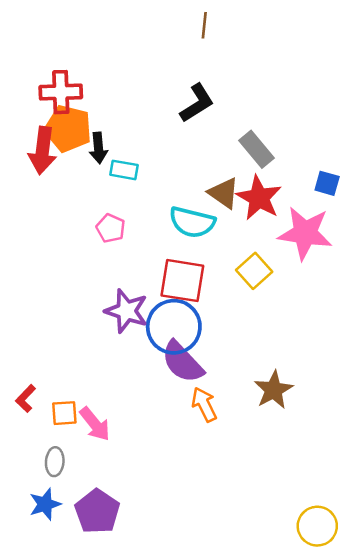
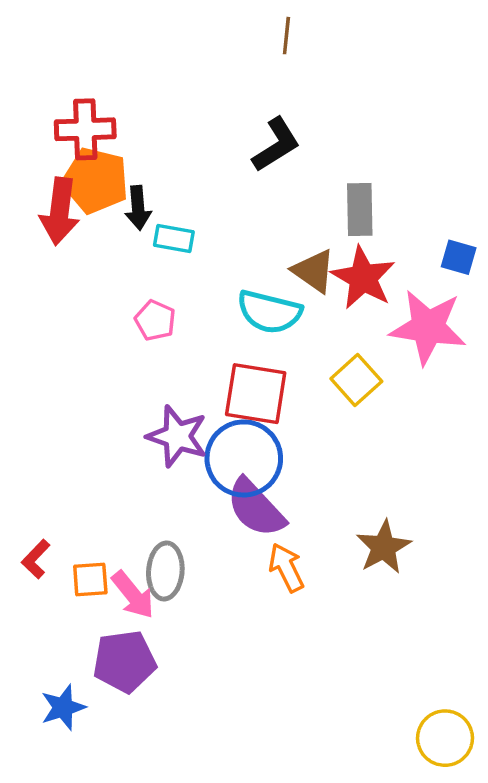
gray rectangle: (257, 149) -> (360, 210), turned 39
gray ellipse: (55, 462) -> (165, 571), moved, size x1.4
purple pentagon: (97, 512) -> (124, 661), moved, turned 30

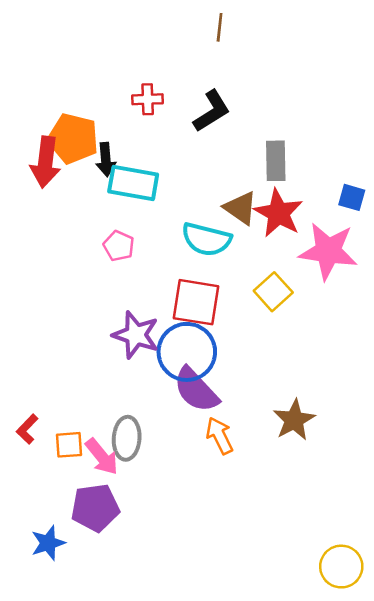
red cross: (85, 129) -> (148, 99), moved, size x0.7
cyan rectangle: (174, 238) -> (133, 183), size x1.6

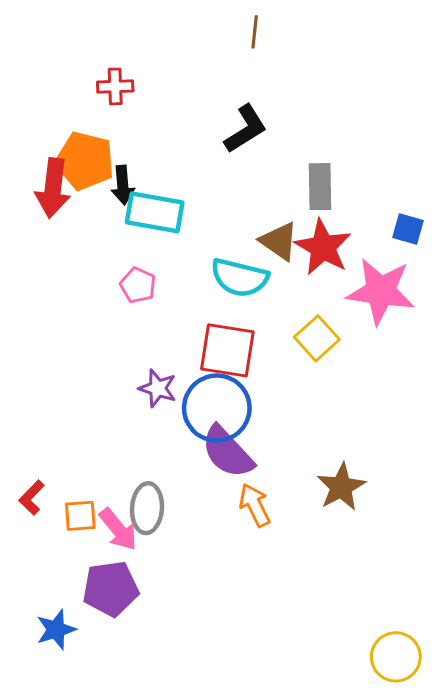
red cross: (148, 99) -> (115, 86), moved
purple star: (136, 335) -> (158, 388), size x0.7

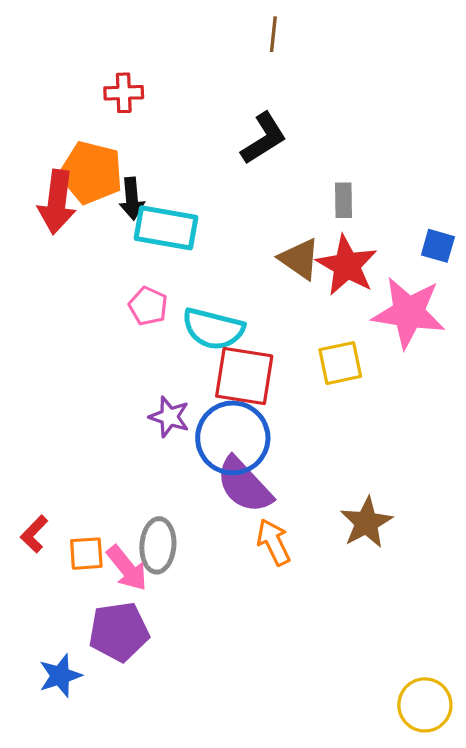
gray rectangle: (320, 187) -> (343, 200), size x0.7
cyan semicircle: (240, 278) -> (213, 329), moved
yellow square: (317, 338) -> (340, 363), turned 30

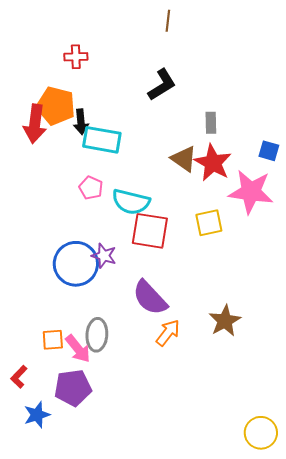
blue circle: (233, 438) -> (76, 264), moved
red L-shape: (34, 534) -> (19, 377), moved
orange arrow: (273, 542) -> (168, 333), turned 64

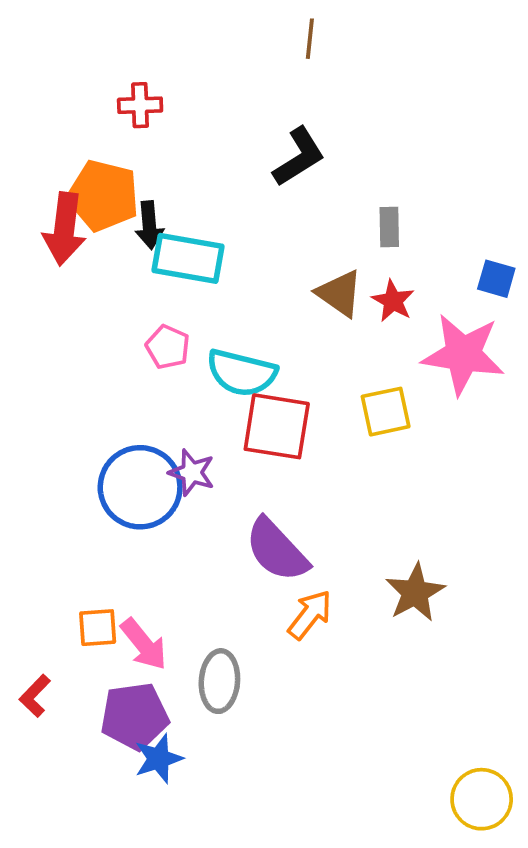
red star: (213, 163) -> (393, 301), size x0.6
gray ellipse: (97, 335) -> (219, 681), moved
blue star: (37, 415) -> (159, 759), moved

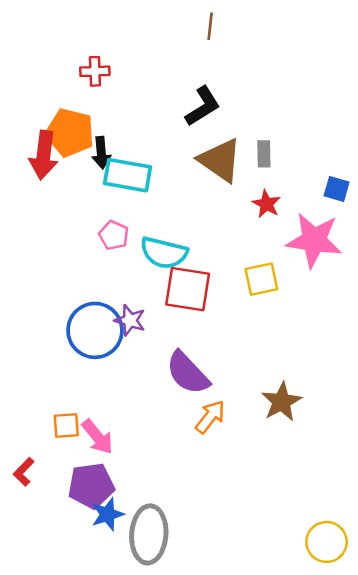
brown triangle: (339, 293) -> (220, 160), moved, size x1.4
gray ellipse: (219, 681) -> (149, 534), moved, size x1.4

